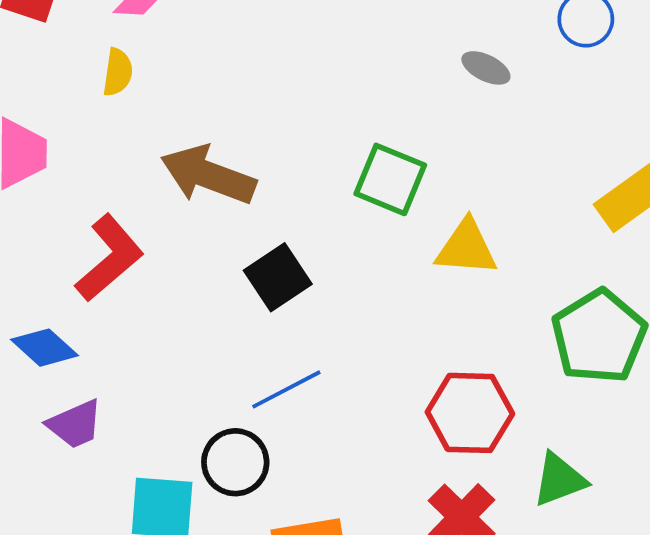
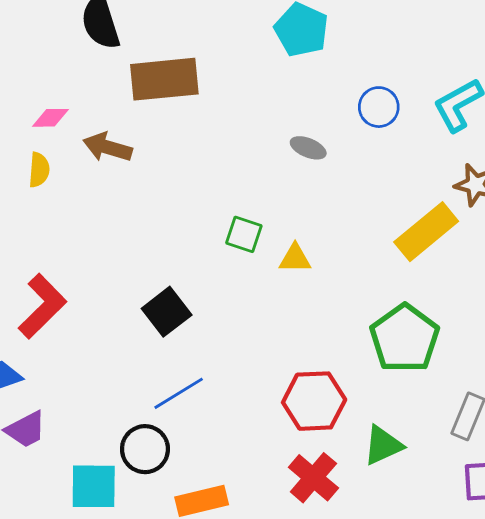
brown arrow: (208, 175) -> (108, 147), moved, size x0.7
green square: (390, 179) -> (244, 234), size x0.7
yellow triangle: (466, 248) -> (295, 258), moved, size x0.7

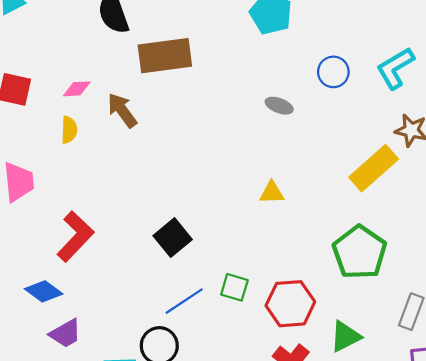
brown arrow: (108, 147) -> (122, 110), turned 39
green square: (244, 234) -> (234, 287), moved

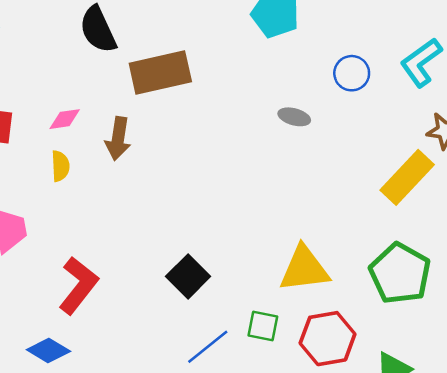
brown arrow: (122, 110) -> (118, 139), turned -129
yellow triangle: (272, 193) -> (304, 269), moved, size x1.8

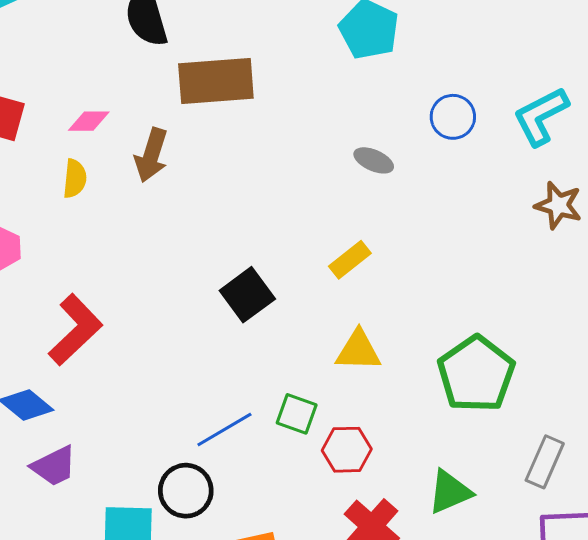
yellow rectangle: (407, 177) -> (350, 260), moved, size x0.6
yellow triangle: (304, 269) -> (358, 351), size x0.7
black square: (188, 276) -> (247, 295), moved
red hexagon: (328, 339) -> (347, 450), moved, size x0.7

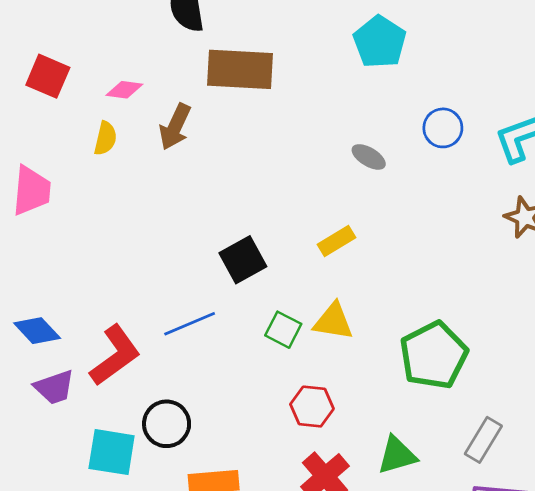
red L-shape: (75, 330) -> (115, 355), moved
green square: (297, 414) -> (283, 330), moved
blue line: (224, 430) -> (190, 324), moved

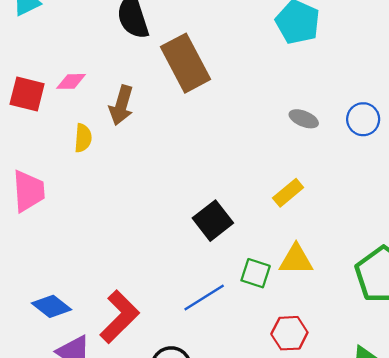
brown rectangle: (240, 69) -> (185, 63), turned 68
pink diamond: (124, 90) -> (71, 81), moved
brown arrow: (175, 127) -> (121, 105), moved
blue circle: (443, 128) -> (363, 119), moved
blue line: (190, 324) -> (204, 298), moved

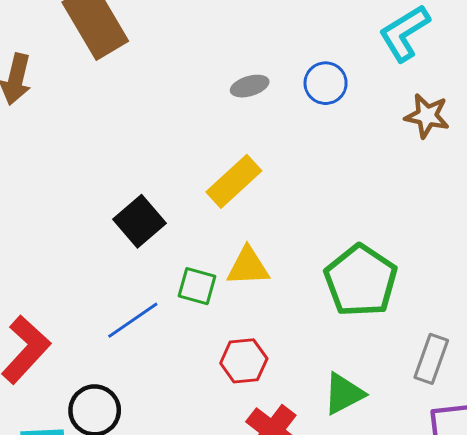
gray ellipse: (304, 119) -> (250, 86), turned -36
yellow rectangle: (288, 193) -> (234, 181), size x1.4

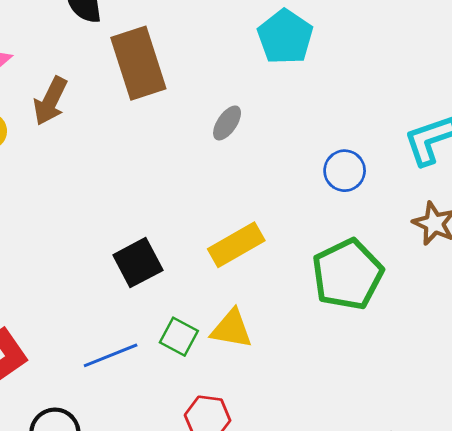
gray ellipse: (250, 86) -> (227, 123), moved, turned -52
green pentagon: (361, 281) -> (347, 274), moved

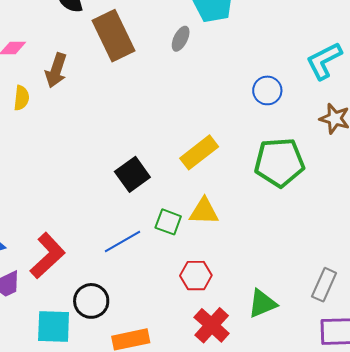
gray ellipse: (227, 123) -> (181, 39), moved
green pentagon: (347, 274) -> (279, 162), turned 30

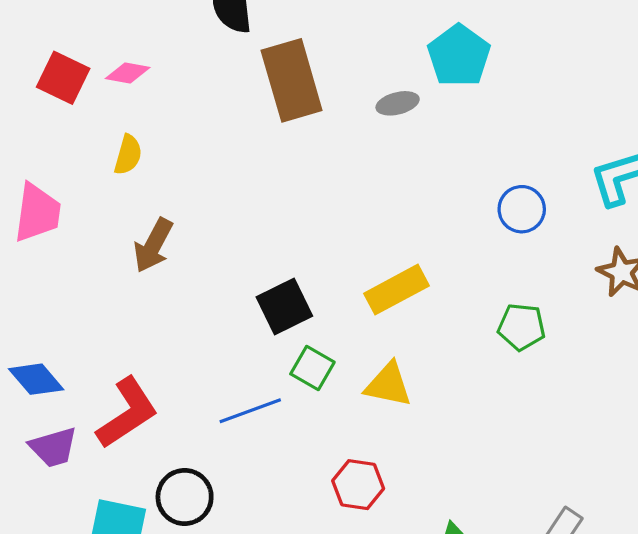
gray ellipse: (181, 39) -> (398, 103), turned 40
brown arrow: (56, 70) -> (153, 245), moved
green pentagon: (279, 162) -> (521, 327), size x0.6
green square: (168, 222) -> (312, 368), moved

